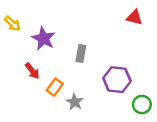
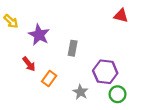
gray star: (75, 102) -> (81, 92), moved
green circle: (142, 105) -> (118, 94), moved

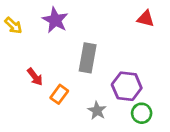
purple star: (39, 35) -> (55, 20), moved
gray rectangle: (73, 48) -> (88, 58), size x1.5

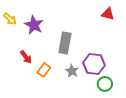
purple star: (55, 20) -> (34, 25), moved
gray star: (97, 111) -> (72, 71), moved

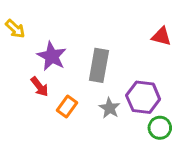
red triangle: (108, 14) -> (161, 36), moved
purple star: (34, 25) -> (52, 56), moved

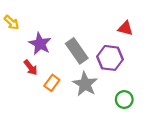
gray rectangle: (99, 65) -> (77, 51), turned -45
purple hexagon: (143, 97) -> (110, 58), moved
gray star: (110, 108) -> (85, 84), size x1.5

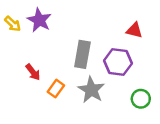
purple star: (40, 44) -> (39, 20), moved
gray rectangle: (77, 51) -> (82, 54), turned 45
green circle: (124, 99) -> (141, 99), moved

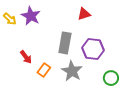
red triangle: (134, 30) -> (84, 14), moved, turned -32

